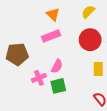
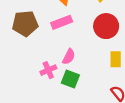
brown pentagon: (17, 54) -> (25, 24), moved
green square: (58, 86) -> (70, 79), turned 35

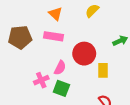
pink rectangle: (62, 22) -> (54, 36), turned 30
red circle: (106, 26) -> (84, 54), moved

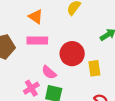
pink semicircle: (60, 68) -> (49, 72), turned 112

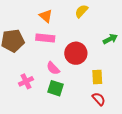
yellow rectangle: (94, 68) -> (97, 77), moved
pink cross: (31, 88) -> (26, 81), moved

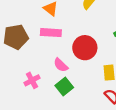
green square: (55, 88) -> (64, 86), turned 35

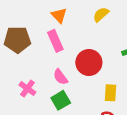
pink rectangle: (51, 33) -> (55, 41), turned 54
pink cross: (32, 80) -> (27, 89), turned -35

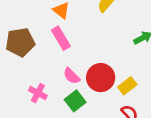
red circle: (89, 62) -> (101, 78), moved
yellow rectangle: (111, 93) -> (127, 86), turned 56

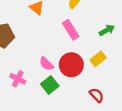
pink rectangle: (61, 38) -> (71, 30), moved
yellow rectangle: (127, 86) -> (98, 59), moved

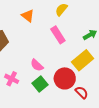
yellow rectangle: (98, 59) -> (83, 60), size x1.5
red circle: (71, 65) -> (65, 78), moved

